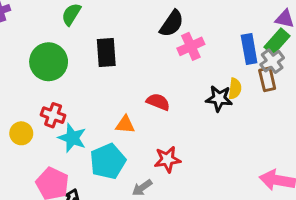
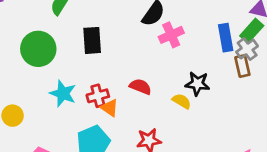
yellow semicircle: (235, 89) -> (182, 101), moved, turned -66
red cross: (53, 115) -> (98, 96), moved, turned -35
orange triangle: (125, 125) -> (110, 108), turned 30
cyan star: (72, 138) -> (63, 93), moved

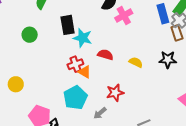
green circle: (38, 49) -> (30, 35), size x0.6
black star: (197, 84) -> (168, 60), moved
cyan star: (63, 93) -> (83, 38), moved

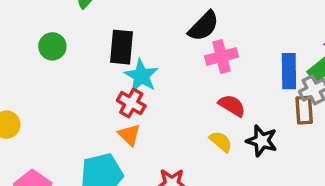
red semicircle: (105, 55) -> (232, 106), moved
black star: (168, 60) -> (262, 141), moved
red cross: (75, 64) -> (131, 103), moved, turned 35

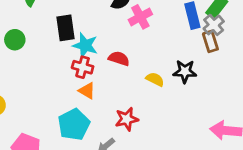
red semicircle: (232, 106) -> (119, 58), moved

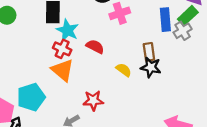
brown rectangle: (210, 41) -> (149, 52), moved
orange triangle: (87, 91) -> (63, 70), size x1.5
cyan pentagon: (74, 124) -> (31, 97), moved

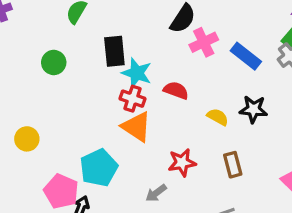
blue rectangle: (165, 20) -> (246, 56), moved, turned -40
brown rectangle: (149, 52) -> (233, 165), moved

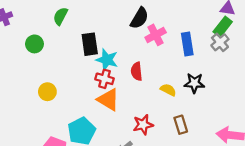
blue rectangle: (246, 56) -> (187, 44), turned 45
green circle: (54, 62) -> (34, 44), moved
red semicircle: (176, 90) -> (137, 71), turned -114
yellow circle: (27, 139) -> (47, 92), moved

